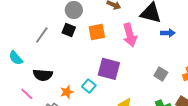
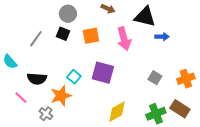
cyan square: (89, 86) -> (74, 77), moved
orange star: (67, 92) -> (61, 96), size x1.5

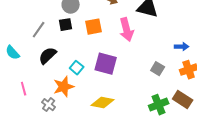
black square: (63, 34) -> (66, 25), turned -32
blue arrow: (162, 37) -> (182, 47), moved
black semicircle: (37, 79) -> (48, 56), moved, turned 132
pink line: (21, 98) -> (24, 89), turned 32
yellow diamond: (117, 112) -> (103, 103), moved, turned 40

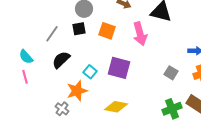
orange square: (94, 27) -> (107, 31), turned 30
pink line: (24, 89) -> (25, 77), moved

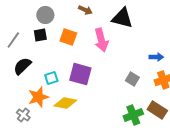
cyan square: (90, 72) -> (51, 78), turned 32
yellow diamond: (116, 107) -> (65, 103), moved

